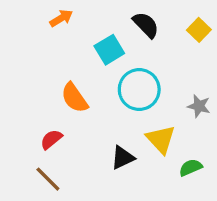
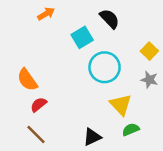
yellow square: (199, 30) -> (149, 51), moved
orange semicircle: (74, 98) -> (27, 80), moved
black triangle: (123, 158) -> (92, 137), moved
green semicircle: (191, 167) -> (131, 130), moved

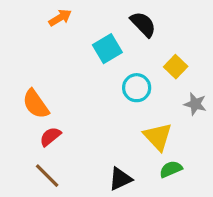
yellow square: (149, 51) -> (176, 67), moved
cyan circle: (105, 67) -> (137, 88), size x0.7

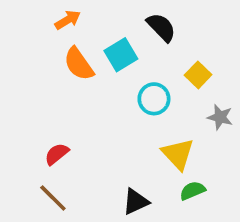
orange semicircle: (36, 104) -> (79, 64), moved

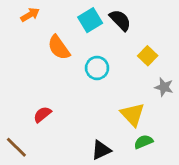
orange arrow: (68, 20) -> (30, 15), moved
cyan square: (121, 55) -> (90, 20), moved
cyan circle: (154, 99) -> (97, 68), moved
brown line: (53, 198) -> (16, 147), moved

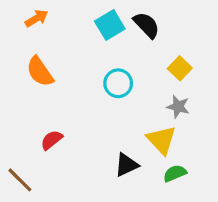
orange semicircle: (59, 47) -> (40, 72), moved
gray star: (164, 87) -> (178, 107), moved
black triangle: (101, 150) -> (126, 165), moved

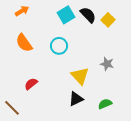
yellow square: (180, 68) -> (108, 20), moved
cyan circle: (118, 83) -> (59, 46), moved
yellow triangle: (161, 140) -> (80, 76), moved

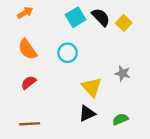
red semicircle: (31, 84) -> (29, 83), moved
brown line: (12, 108) -> (30, 124), moved, turned -48

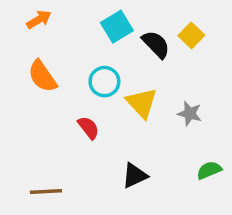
black semicircle: (101, 17) -> (156, 44), moved
red semicircle: (29, 83) -> (89, 128), moved, turned 91
yellow triangle: (92, 87) -> (142, 103), moved
green semicircle: (120, 119) -> (209, 170), moved

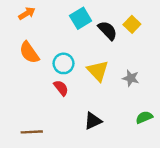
cyan circle: (104, 82) -> (63, 63), moved

